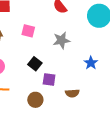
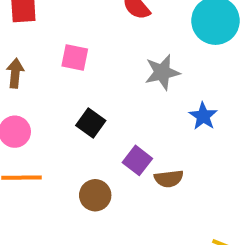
gray star: (61, 40) -> (162, 72), moved
purple square: (49, 80) -> (137, 160), moved, turned 32

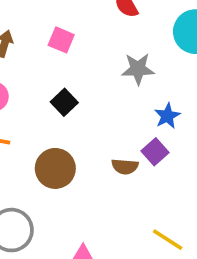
purple square: (137, 160) -> (155, 152), moved
brown circle: (95, 195) -> (55, 168), size x1.4

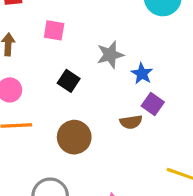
gray star: (138, 69) -> (110, 55), moved
blue star: (167, 116) -> (142, 74), moved

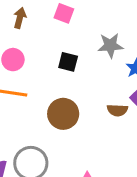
black square: (69, 81) -> (68, 62), turned -30

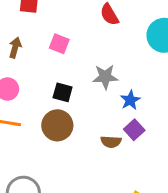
brown circle: (63, 114) -> (57, 125), moved

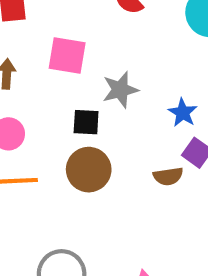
pink square: (59, 44) -> (67, 56), size x1.4
gray star: (105, 77) -> (120, 90), moved

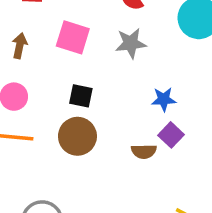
gray star: (120, 90) -> (131, 43), moved
blue star: (183, 113) -> (164, 99), turned 30

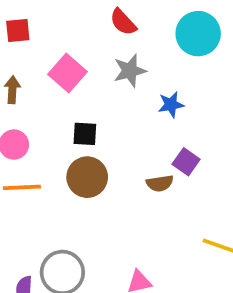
pink square: (73, 37) -> (67, 73), turned 32
blue star: (164, 99) -> (171, 104), moved

